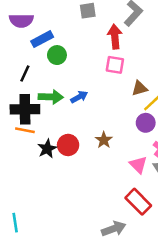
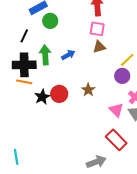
brown triangle: (139, 88) -> (99, 47), moved
green arrow: (51, 97) -> (45, 55), turned -96

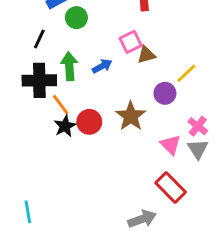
pink square: (97, 29) -> (131, 42), moved, turned -35
purple circle: (122, 76) -> (165, 93), moved
orange line: (24, 82) -> (61, 105), moved, turned 42
brown star: (88, 90) -> (131, 116), size x1.5

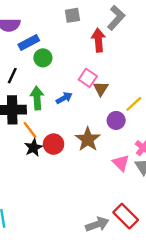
pink square: (131, 42) -> (88, 78), turned -30
brown triangle: (146, 55) -> (101, 89), turned -42
red rectangle: (171, 188) -> (126, 216), moved

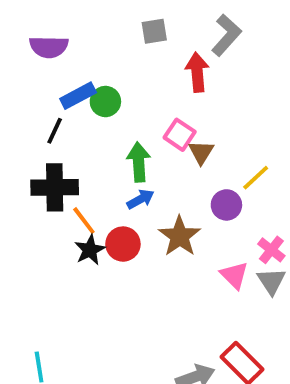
blue rectangle: (29, 43) -> (78, 96), moved
green arrow: (37, 98) -> (139, 162), moved
blue arrow: (64, 98) -> (141, 199), moved

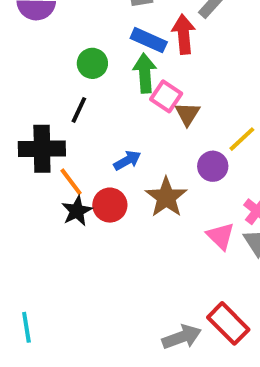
blue rectangle: (78, 96) -> (149, 40), moved, turned 52
black line: (55, 131) -> (79, 110), moved
green arrow: (139, 162) -> (145, 73), moved

